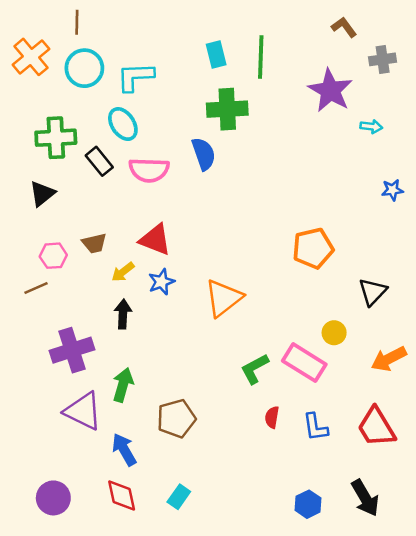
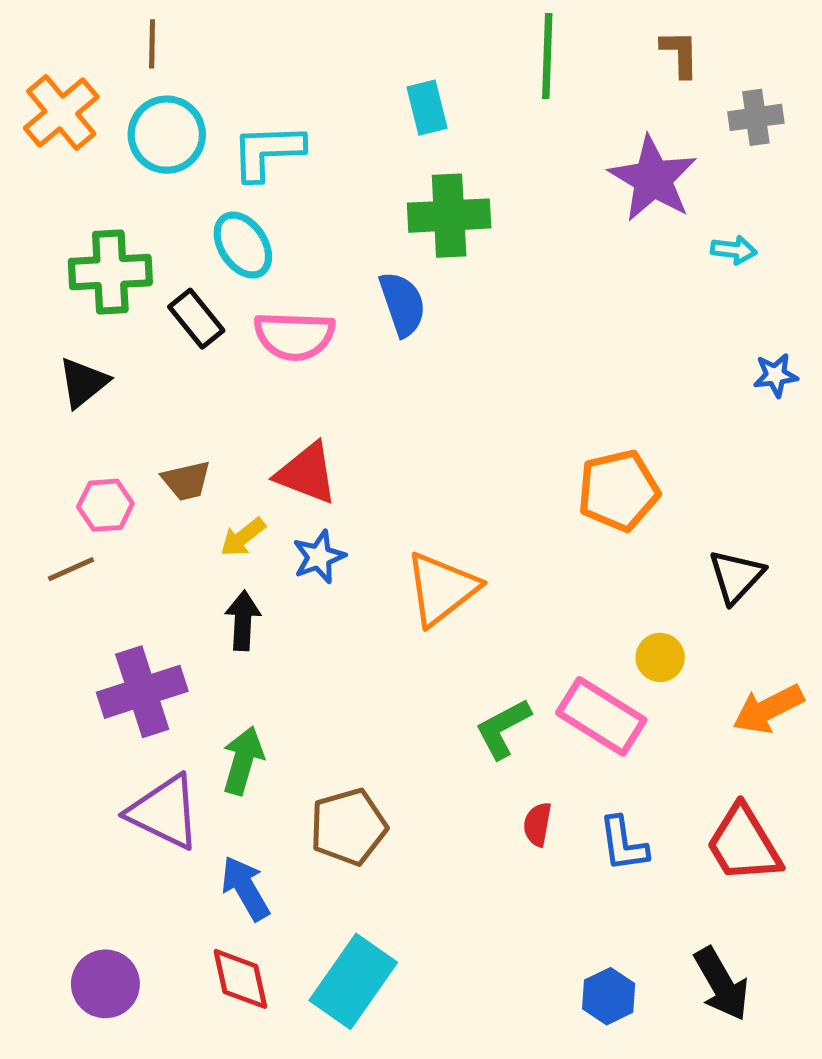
brown L-shape: (344, 27) -> (680, 54), turned 35
green line: (261, 57) -> (547, 56), moved
cyan rectangle: (179, 497) -> (353, 981), size x1.8

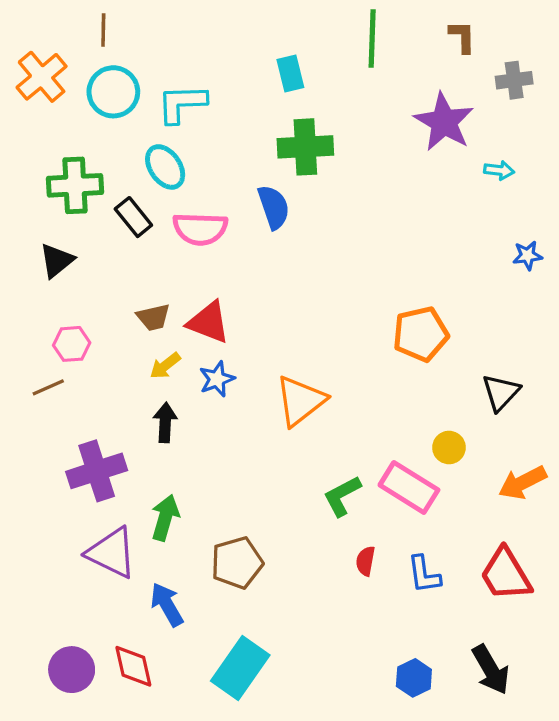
brown trapezoid: (186, 481) -> (153, 317), moved
red diamond: (240, 979) -> (133, 666), moved

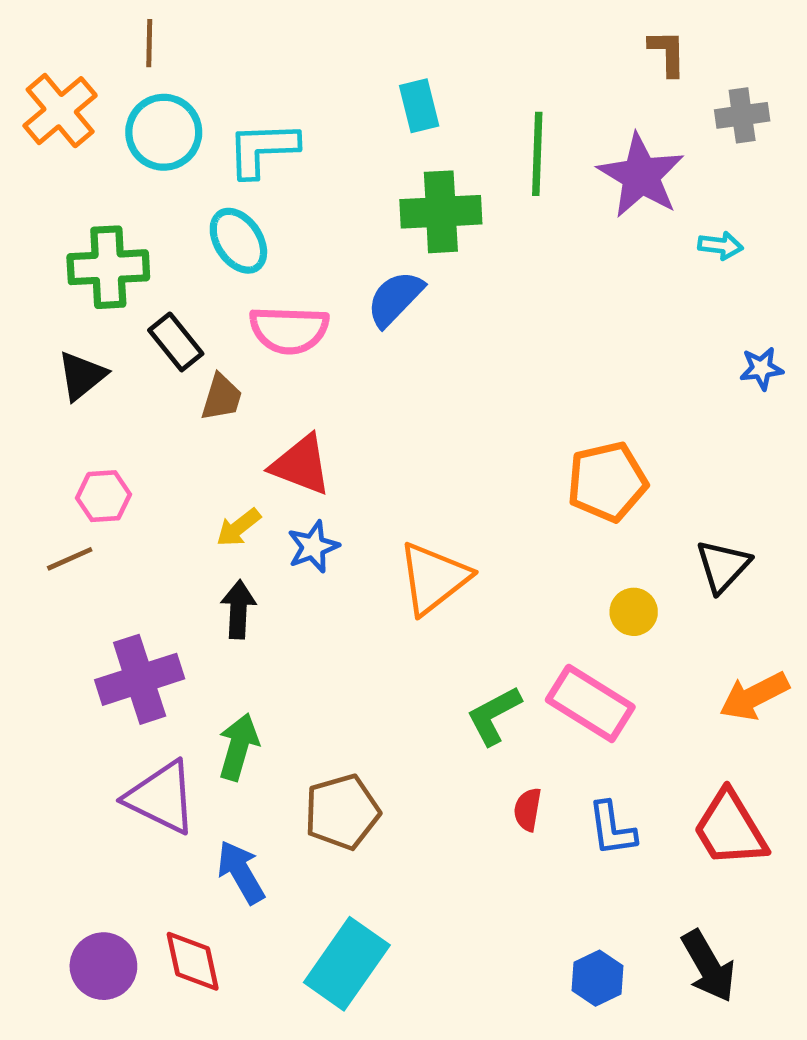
green line: (372, 38) -> (537, 154), moved
blue semicircle: (274, 207) -> (395, 299), turned -117
black rectangle: (133, 217) -> (176, 342), moved
brown trapezoid: (153, 317) -> (222, 397), moved, turned -60
yellow circle: (449, 448) -> (634, 612), moved

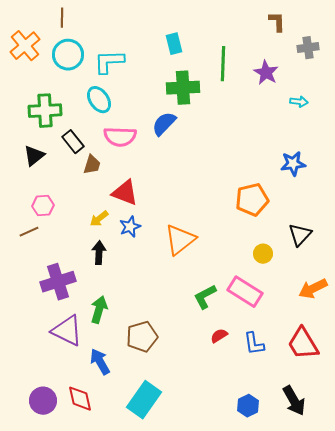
purple star: (641, 176) -> (266, 73), size x0.7
blue star: (761, 368) -> (293, 164), moved, size x1.4
red semicircle: (528, 809) -> (219, 336), turned 48

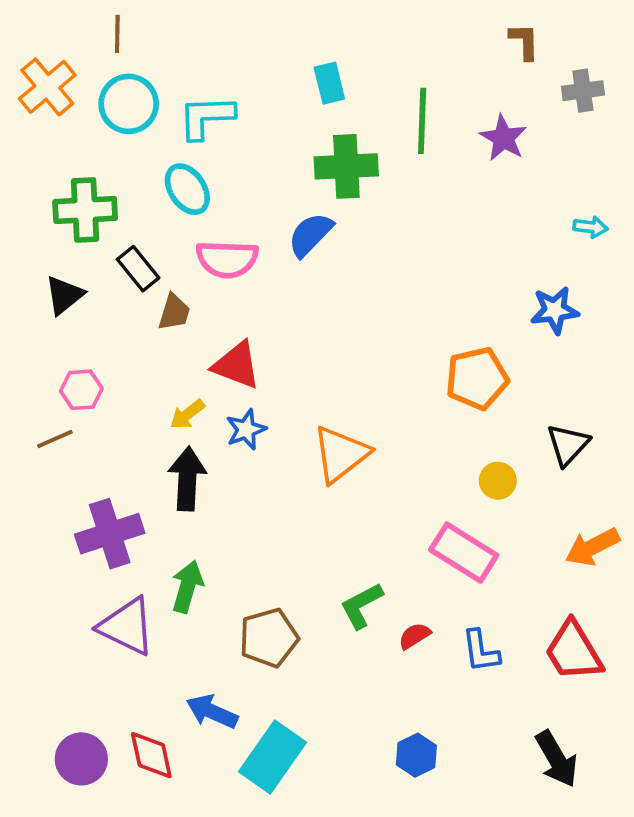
cyan arrow: (299, 102) -> (591, 227), moved
black arrow: (99, 253) -> (187, 479), size x1.4
green L-shape: (205, 297) -> (361, 606), moved
blue arrow: (100, 362) -> (212, 712), moved, turned -36
blue hexagon: (248, 406) -> (416, 755), moved

